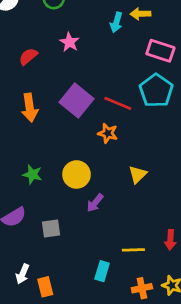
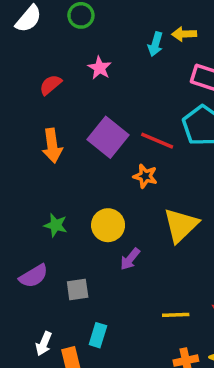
yellow triangle: (138, 174) -> (181, 225), size x1.6
cyan rectangle: (102, 271) -> (98, 335), moved

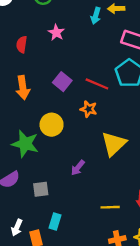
red semicircle: (51, 85) -> (22, 44), turned -42
purple square: (108, 137) -> (62, 82), size x0.7
green star: (56, 225) -> (25, 144), size x1.6
yellow circle: (108, 225) -> (52, 125), moved

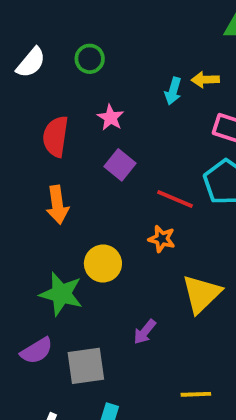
red semicircle: (22, 44) -> (56, 136), size x1.5
purple square: (62, 82) -> (120, 165), moved
gray square: (41, 189) -> (86, 366), size x1.5

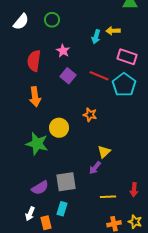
red line: (175, 199) -> (99, 76), moved
yellow triangle: (202, 294) -> (104, 152), moved, size x0.6
purple arrow: (145, 332) -> (95, 168), moved
purple semicircle: (37, 351) -> (40, 188), moved
gray square: (86, 366) -> (66, 182), moved

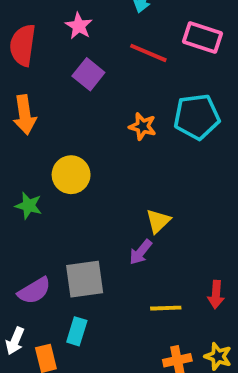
red line: (99, 76) -> (148, 53), moved
cyan pentagon: (124, 85) -> (197, 117), moved, turned 30
orange star: (90, 115) -> (143, 126), moved
green star: (37, 144) -> (29, 206), size x0.6

